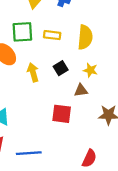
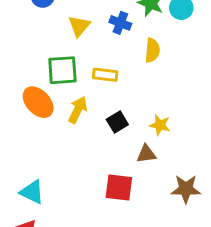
yellow semicircle: (85, 37) -> (152, 50), moved, size x0.7
yellow arrow: (33, 72) -> (78, 110), moved, turned 42

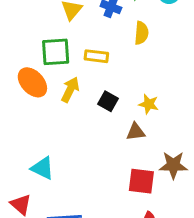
black square: (117, 122) -> (108, 101), turned -30
red square: (119, 187) -> (141, 181), moved
cyan triangle: (32, 192) -> (43, 168), moved

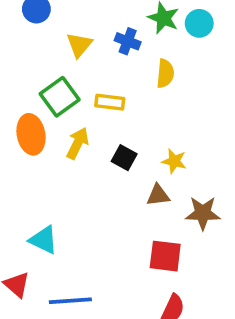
green square: (56, 52) -> (60, 97), turned -32
orange ellipse: (32, 82) -> (31, 134), turned 32
brown star: (173, 165) -> (203, 213), moved

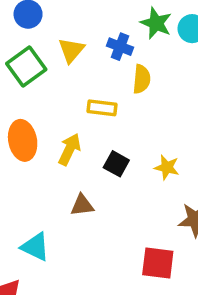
yellow semicircle: (165, 73) -> (142, 79), moved
green square: (60, 97) -> (26, 66), moved
brown triangle: (158, 195) -> (82, 205), moved

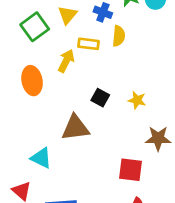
yellow rectangle: (102, 108) -> (88, 44), moved
yellow arrow: (69, 149) -> (66, 61), moved
brown triangle: (82, 205) -> (75, 128), size x1.6

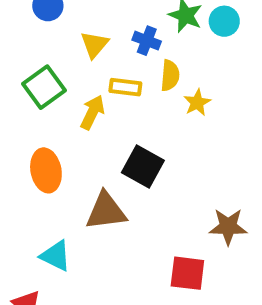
green square: (35, 27) -> (44, 87), moved
orange ellipse: (32, 81) -> (46, 170), moved
black square: (100, 98) -> (143, 167), size x1.5
yellow star: (137, 100) -> (197, 103), moved, turned 30

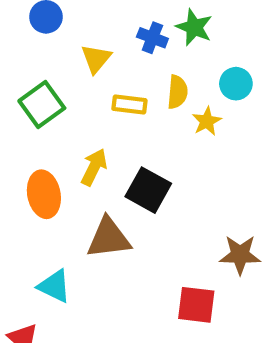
cyan circle: (224, 21) -> (236, 84), moved
blue cross: (147, 41) -> (152, 38), moved
yellow arrow: (92, 112) -> (94, 167), moved

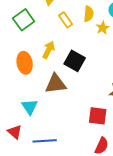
yellow rectangle: (129, 105) -> (66, 20), turned 49
cyan triangle: (54, 286) -> (30, 107), turned 30

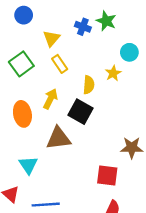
yellow semicircle: (89, 14) -> (89, 85), moved
yellow rectangle: (66, 20) -> (60, 64), moved

